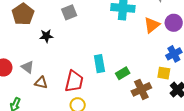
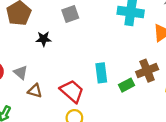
red trapezoid: (74, 81) -> (72, 91), turned -65
brown cross: (141, 89) -> (147, 71), moved

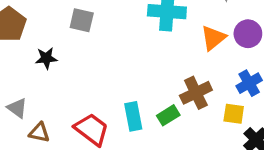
gray square: (70, 14) -> (82, 20), turned 36
cyan rectangle: (101, 73) -> (133, 116), moved

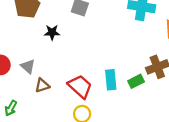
brown triangle: (39, 133) -> (42, 85), turned -35

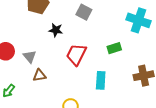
green rectangle: (136, 81) -> (114, 48), moved
red trapezoid: (80, 87) -> (76, 54), moved, turned -115

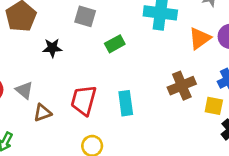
green rectangle: (114, 48) -> (115, 44), moved
red trapezoid: (76, 54) -> (84, 100), moved

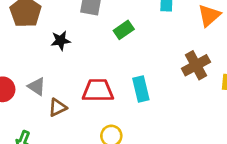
red trapezoid: (84, 100) -> (98, 91), turned 80

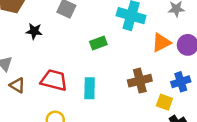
green rectangle: (124, 30) -> (98, 43), moved
brown triangle: (57, 107) -> (17, 85), turned 42

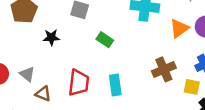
green rectangle: (98, 43) -> (105, 40), moved, turned 63
red trapezoid: (54, 80) -> (79, 83), turned 92

